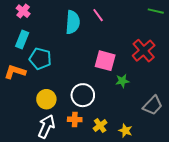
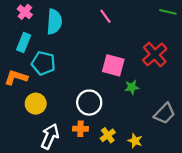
cyan semicircle: (73, 22) -> (54, 22), moved
yellow circle: (46, 99) -> (36, 104), moved

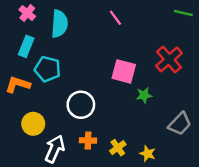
white circle: (89, 103) -> (81, 105), moved
yellow circle: (36, 104) -> (33, 124), moved

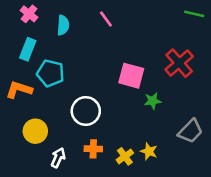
pink line: (115, 18) -> (106, 19), moved
cyan semicircle: (59, 24) -> (63, 25), size x0.7
white arrow: (55, 149) -> (58, 158), size x0.7
yellow star: (148, 154) -> (149, 151), moved

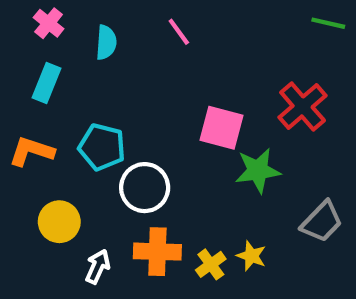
cyan pentagon: (50, 73) -> (102, 147), moved
green star: (153, 101) -> (258, 170), size x1.5
orange cross: (93, 149) -> (157, 252), size x1.5

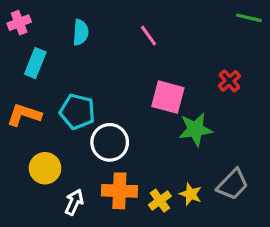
pink cross: (49, 23) -> (19, 23), moved, turned 30
pink line: (179, 32) -> (149, 36), moved
red cross: (303, 106) -> (229, 81), size x0.6
gray trapezoid: (322, 222) -> (233, 184), moved

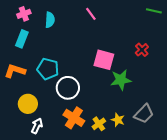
pink cross: (19, 23) -> (24, 14), moved
pink line: (149, 36) -> (91, 14), moved
orange cross: (119, 191) -> (74, 118), turned 30
white arrow: (74, 202) -> (37, 126), moved

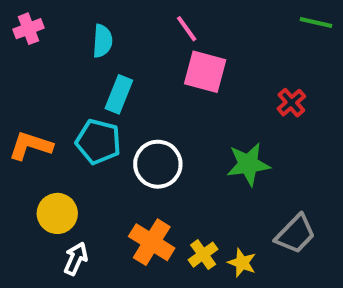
pink cross: (24, 14) -> (29, 29), moved
cyan rectangle: (22, 39) -> (119, 94), moved
pink square: (104, 60) -> (205, 72), moved
white circle: (68, 88) -> (158, 164), moved
yellow star: (118, 120) -> (242, 263), moved

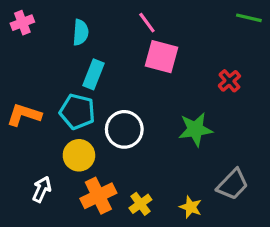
yellow circle: (57, 213) -> (79, 155), moved
orange cross: (152, 242) -> (98, 196), moved, turned 32
yellow cross: (203, 255) -> (140, 204), moved
white arrow: (76, 259) -> (42, 189), moved

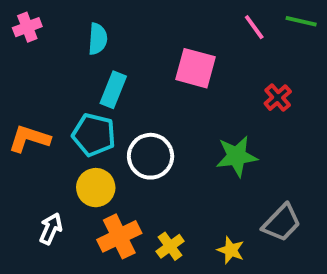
pink line: (147, 23) -> (254, 27), moved

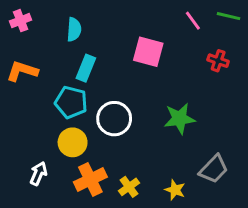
red cross: (278, 98) -> (218, 61), moved, turned -30
orange L-shape: (29, 139) -> (22, 71), moved

